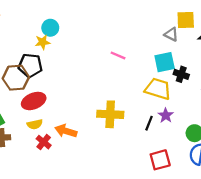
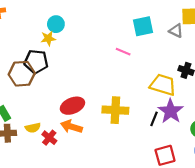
cyan square: (165, 62) -> (143, 26), moved
red ellipse: (34, 101) -> (72, 106), moved
purple star: (166, 115) -> (171, 111), size x1.6
yellow semicircle: (35, 124) -> (33, 128), moved

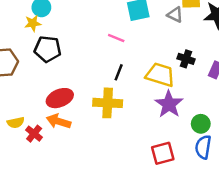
black pentagon: (36, 62) -> (48, 49), moved
black line: (154, 119) -> (119, 72), moved

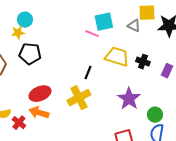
pink line: (116, 38) -> (92, 34), moved
yellow trapezoid: (160, 75) -> (117, 57), moved
yellow cross: (108, 103) -> (79, 98), turned -30

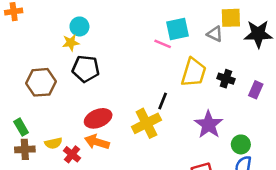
yellow trapezoid: (117, 57) -> (194, 72), turned 90
black line: (88, 73) -> (163, 101), moved

